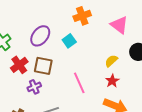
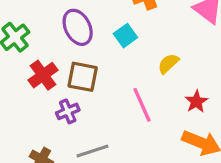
purple ellipse: (40, 36) -> (78, 27), turned -65
yellow semicircle: (111, 61) -> (168, 64), moved

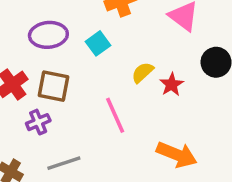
purple ellipse: (78, 27) -> (48, 35), turned -68
red star: (196, 102) -> (172, 84), moved

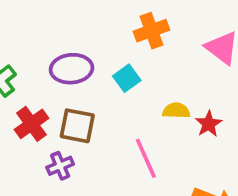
yellow semicircle: (142, 72) -> (176, 111), turned 45

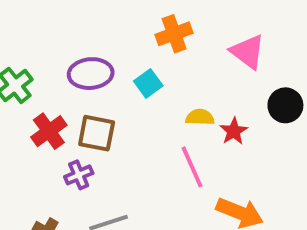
pink line: (146, 158) -> (192, 167), moved

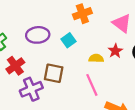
red star: (234, 131) -> (115, 51), moved
brown square: (97, 133) -> (54, 73), moved
purple cross: (79, 175) -> (31, 89), size x1.5

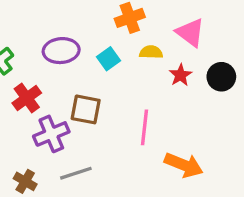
yellow semicircle: (96, 58) -> (151, 52), moved
pink line: (92, 85) -> (144, 127), turned 30

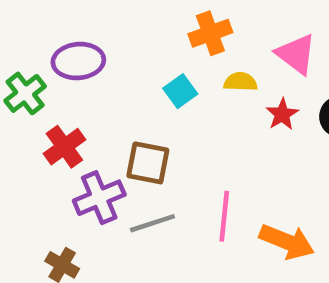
purple ellipse: (61, 51) -> (78, 61), moved
pink line: (144, 127) -> (224, 216), moved
gray line: (76, 173) -> (152, 223), moved

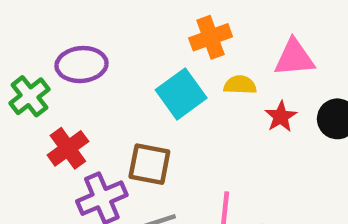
pink triangle: (296, 54) -> (294, 58), turned -42
cyan square: (180, 91) -> (181, 94), size x1.5

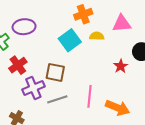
red star: (281, 117) -> (121, 66), moved

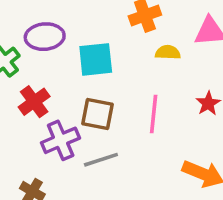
cyan square: (70, 40) -> (96, 59), moved, turned 30
pink line: (90, 96) -> (154, 114), moved

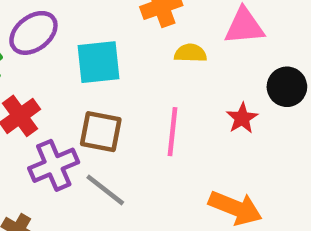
purple ellipse: (45, 37) -> (33, 33), turned -33
gray line: (101, 160) -> (105, 190), turned 56

